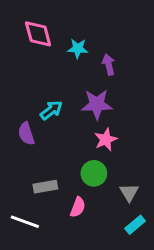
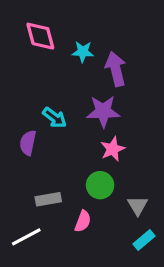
purple arrow: (109, 65) -> (116, 69), size x1.5
cyan arrow: (51, 110) -> (55, 118), turned 75
purple semicircle: (26, 134) -> (28, 143), turned 30
white line: (25, 222) -> (26, 237), turned -48

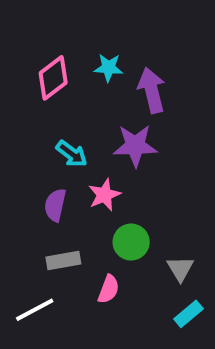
pink diamond: (40, 36) -> (53, 78), moved, turned 68
purple semicircle: (28, 143) -> (55, 205), moved
pink star: (113, 149) -> (104, 195), moved

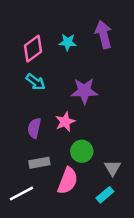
purple arrow: (152, 90) -> (104, 34), moved
cyan arrow: (72, 154) -> (36, 82), moved
pink semicircle: (109, 289) -> (68, 181), size x1.5
cyan rectangle: (189, 314) -> (105, 195), moved

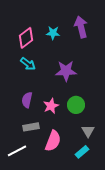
pink star: (65, 122) -> (51, 106), moved
green circle: (82, 151) -> (76, 105), moved

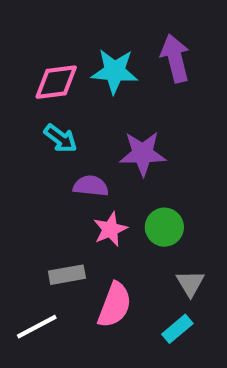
cyan star: (53, 33) -> (115, 71), size x1.5
pink diamond: (26, 38) -> (56, 82), turned 30
purple semicircle: (27, 100) -> (91, 186), moved, turned 84

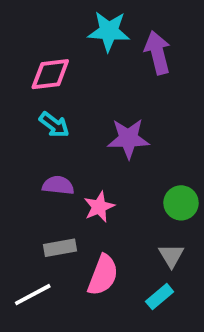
cyan star: (115, 71) -> (109, 31), moved
purple semicircle: (91, 186) -> (58, 185), moved
green circle: (164, 227) -> (181, 203), moved

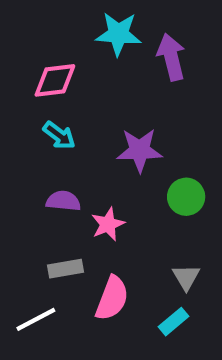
green circle: (181, 203) -> (186, 197), moved

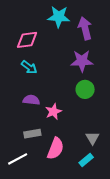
purple star: (140, 150) -> (82, 61), moved
green circle: (186, 197) -> (85, 89), moved

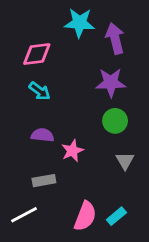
gray triangle: (92, 138) -> (125, 161), moved
pink semicircle: (56, 148) -> (85, 216), moved

